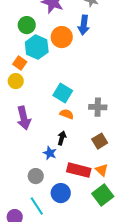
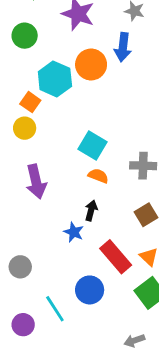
green circle: (27, 25) -> (25, 36), moved
red rectangle: (79, 170) -> (116, 257), turned 35
gray circle: (36, 176) -> (20, 267), moved

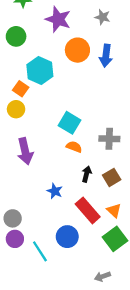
blue arrow: (123, 47) -> (106, 56), moved
orange circle: (91, 64) -> (77, 50), moved
black arrow: (91, 210) -> (87, 174), moved
purple circle: (23, 325) -> (15, 239), moved

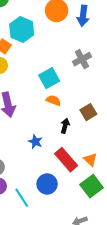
cyan square: (70, 123) -> (49, 78), turned 30
gray cross: (109, 139) -> (82, 59), moved, turned -30
brown square: (112, 177) -> (88, 112), moved

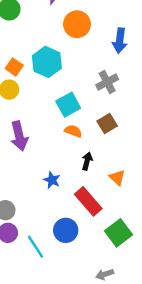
blue arrow: (83, 16) -> (120, 41), moved
cyan hexagon: (22, 29) -> (47, 62), moved
brown square: (88, 112) -> (107, 124), moved
orange triangle: (90, 160) -> (117, 178), moved

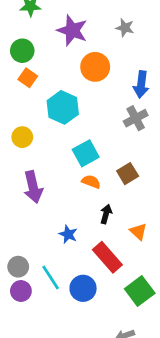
orange square: (14, 67) -> (28, 78), moved
gray cross: (107, 82) -> (136, 118), moved
cyan line: (36, 247) -> (51, 277), moved

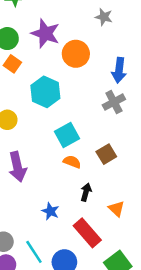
purple star: (72, 30) -> (45, 33), moved

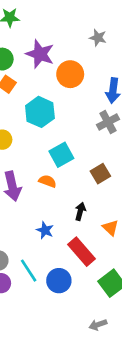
orange semicircle: (72, 162) -> (48, 181), moved

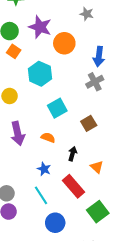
orange semicircle: (48, 181) -> (48, 138), moved
cyan line: (29, 271) -> (41, 195), moved
blue circle: (59, 281) -> (55, 223), moved

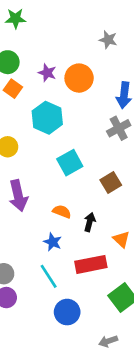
purple star: (40, 27) -> (47, 73), moved, size x0.6
orange semicircle: (48, 138) -> (62, 212), moved
red rectangle: (73, 186) -> (91, 264), turned -60

